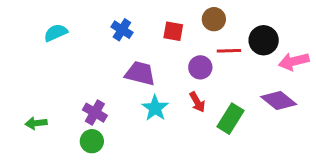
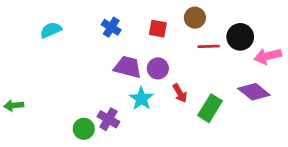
purple circle: (200, 67) -> (158, 68), moved
purple cross: (95, 113) -> (108, 119), moved
green arrow: (36, 123) -> (14, 105), moved

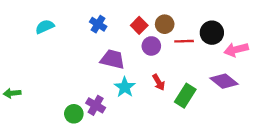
brown circle: (195, 18) -> (165, 24), moved
red square: (158, 29) -> (139, 25), turned 35
purple circle: (158, 68) -> (151, 46), moved

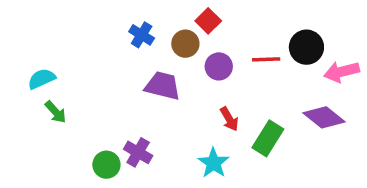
brown circle: (165, 24) -> (185, 44), moved
red square: (139, 25) -> (208, 21), moved
cyan semicircle: (45, 27) -> (42, 79), moved
cyan star: (125, 87) -> (213, 163), moved
green arrow: (12, 93) -> (56, 112), moved, turned -126

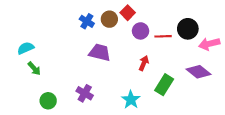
brown circle: (185, 44) -> (109, 19), moved
purple circle: (219, 66) -> (141, 31), moved
red arrow: (229, 119) -> (144, 63), moved, turned -128
green circle: (106, 165) -> (48, 101), moved

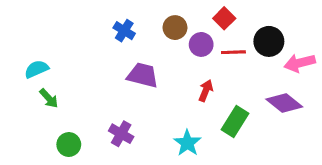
red square: (128, 13) -> (224, 18), moved
brown circle: (109, 19) -> (175, 28), moved

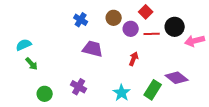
purple diamond: (284, 103) -> (177, 78), moved
green rectangle: (235, 121) -> (153, 90), moved

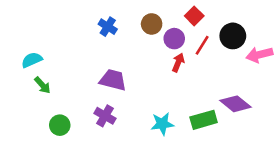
red line: (152, 34) -> (202, 45), turned -56
purple trapezoid: (93, 49) -> (113, 80), moved
red arrow: (134, 59) -> (178, 63), moved
green rectangle: (153, 90) -> (204, 120), turned 42
cyan star: (122, 93) -> (162, 124), turned 30

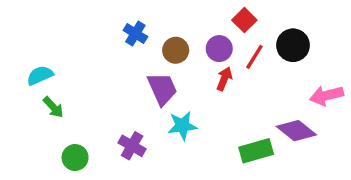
brown circle: (152, 24) -> (176, 50), moved
pink arrow: (259, 55) -> (327, 96), moved
purple trapezoid: (113, 80) -> (162, 89), moved, turned 52
cyan star: (162, 124) -> (182, 126), moved

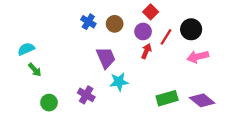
red square: (244, 20) -> (151, 12), moved
brown circle: (176, 50) -> (115, 24), moved
pink arrow: (327, 96) -> (198, 57), moved
purple diamond: (296, 131) -> (202, 100), moved

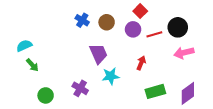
red line: (166, 37) -> (154, 34), turned 42
red arrow: (146, 51) -> (141, 63), moved
purple diamond: (202, 100) -> (188, 93), turned -75

